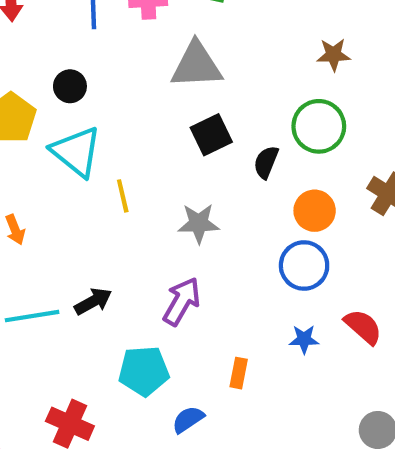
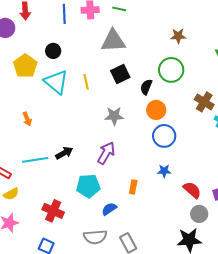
yellow line: (123, 196) -> (86, 82), moved
orange circle: (315, 211) -> (156, 110), moved
red semicircle: (363, 327) -> (192, 190), moved

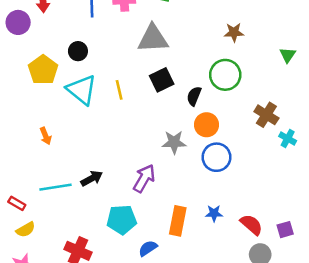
gray star: (114, 116) -> (174, 142), moved
blue star: (164, 171) -> (214, 213), moved
orange rectangle: (133, 187) -> (178, 221), size x1.6

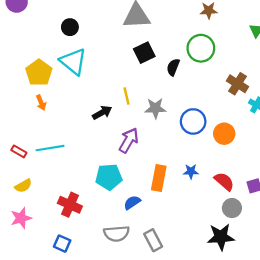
yellow pentagon: (43, 70) -> (39, 73), moved
yellow line: (119, 90) -> (127, 96), moved
orange circle: (207, 125) -> (224, 134), moved
black arrow: (92, 178) -> (102, 113), moved
red rectangle: (17, 203) -> (19, 151), moved

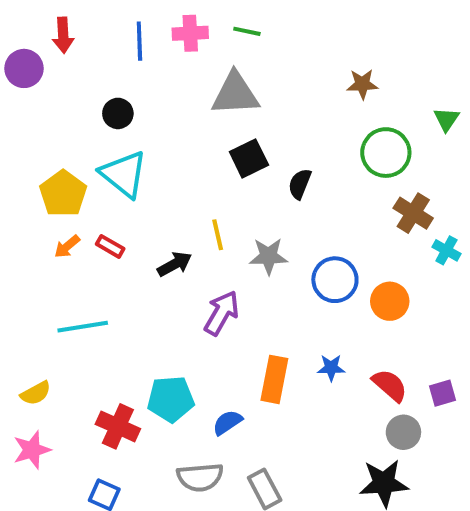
green circle: (201, 48) -> (386, 153), moved
orange arrow: (41, 103) -> (67, 246), turned 72
red rectangle: (19, 151) -> (110, 246), moved
cyan pentagon: (109, 177) -> (171, 399), moved

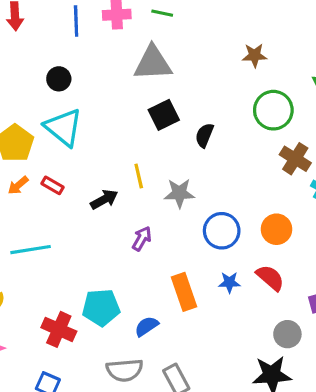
blue circle: (335, 280) -> (222, 231), moved
purple arrow: (222, 313) -> (142, 239), size x0.7
orange rectangle: (274, 379) -> (184, 292), turned -30
red semicircle: (390, 385) -> (270, 278), moved

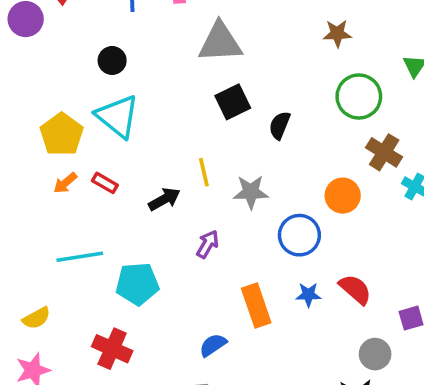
orange circle: (276, 229) -> (343, 196), moved
cyan pentagon: (101, 307) -> (137, 284), moved

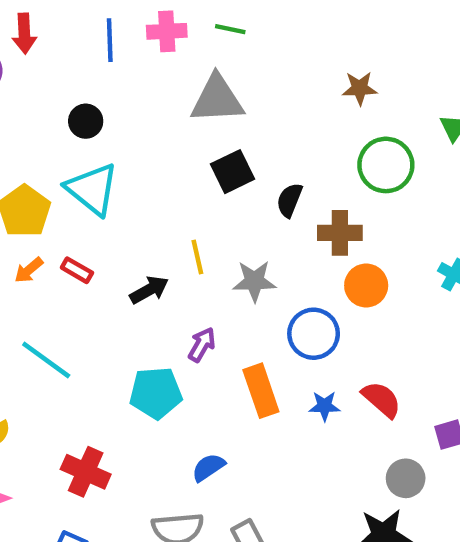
brown cross: (384, 152) -> (340, 233), moved, turned -32
cyan line: (80, 257) -> (46, 360), turned 45
cyan pentagon: (137, 284) -> (156, 393), moved
orange rectangle: (256, 305) -> (261, 391), moved

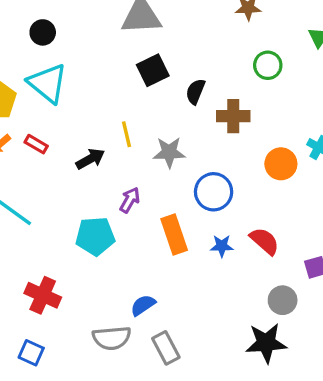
green circle: (386, 165) -> (268, 65), size x0.7
orange circle: (366, 286) -> (281, 164), moved
blue semicircle: (208, 467) -> (143, 305), moved

